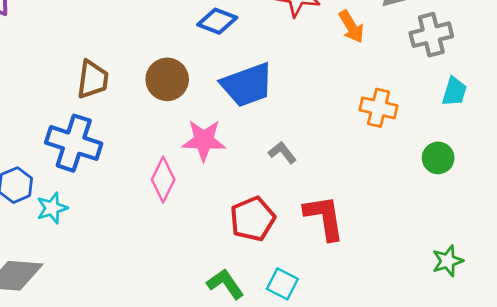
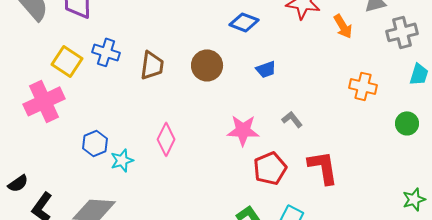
blue trapezoid: (247, 85) -> (266, 69), size x0.5
pink star: (204, 140) -> (243, 130), moved
blue cross: (74, 143) -> (106, 52), moved, size x0.7
pink diamond: (163, 180) -> (166, 139), moved

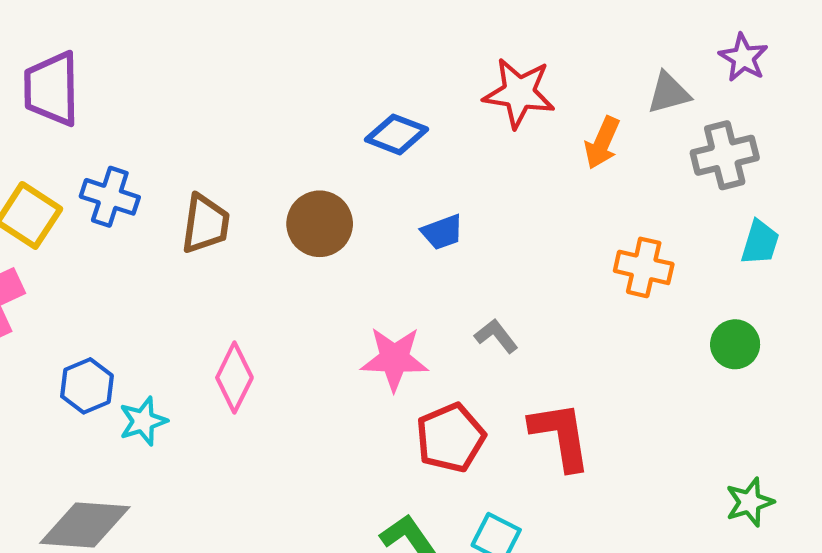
orange arrow: (343, 26) -> (602, 143), turned 55

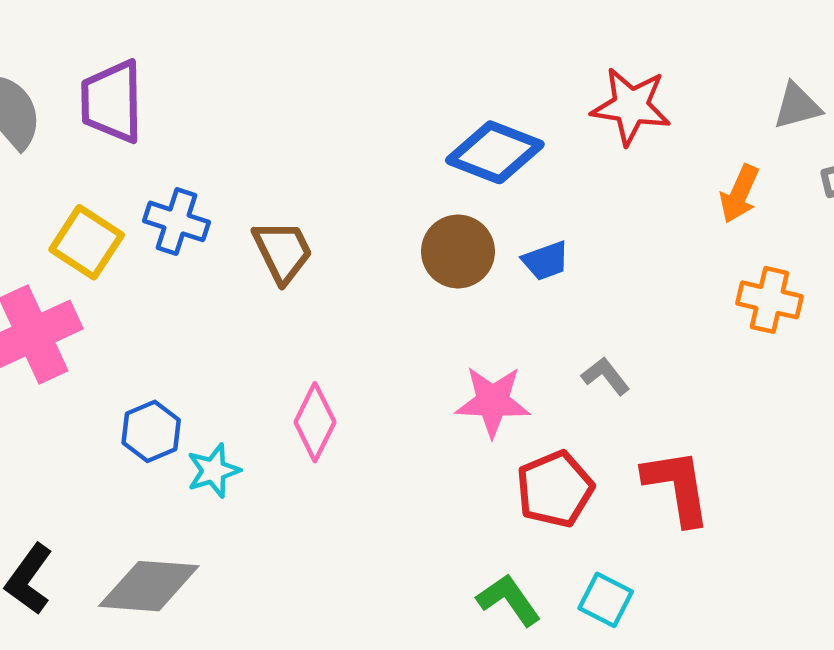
blue diamond: (396, 134) -> (495, 152), size x1.4
orange arrow: (602, 143) -> (739, 194), moved
brown trapezoid: (205, 224) -> (283, 251), turned -34
brown circle: (320, 224) -> (458, 251), moved

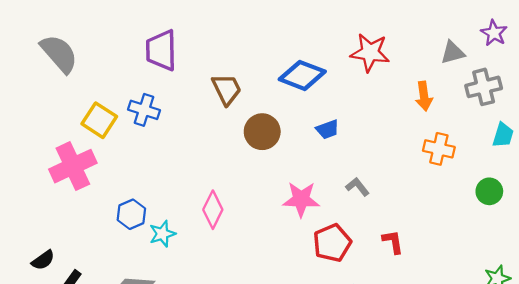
purple trapezoid: (112, 102) -> (161, 50), moved
orange arrow: (739, 194) -> (424, 96), turned -32
brown trapezoid: (283, 251) -> (227, 89), moved
brown circle: (458, 251) -> (262, 132), moved
red L-shape: (677, 487) -> (393, 242), size x0.6

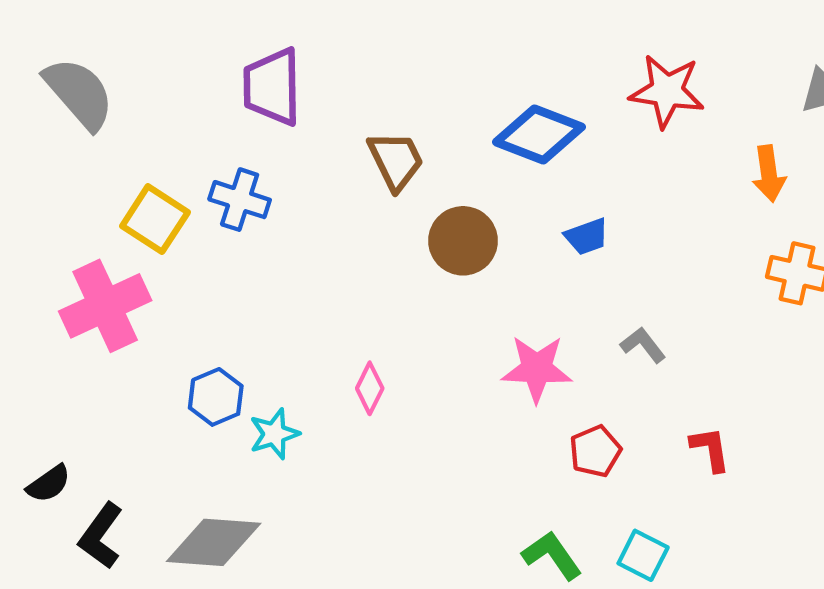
pink diamond: (213, 210) -> (370, 388), size x0.7
red pentagon: (332, 243) -> (595, 451), size x0.7

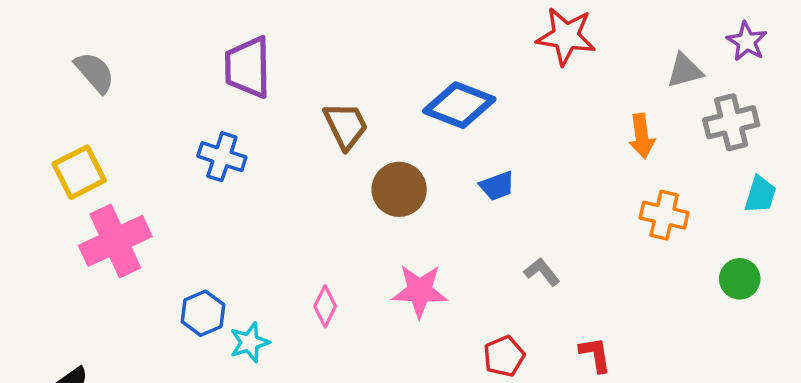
red star: (667, 91) -> (566, 36), moved
gray semicircle: (79, 93) -> (95, 72), size x0.7
yellow square: (155, 219) -> (79, 172), moved, turned 30
pink star: (537, 369) -> (420, 291), moved

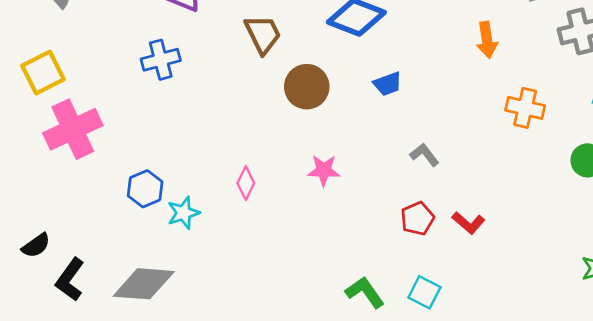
orange arrow: (642, 136) -> (487, 40), moved
blue cross: (222, 157) -> (161, 60), turned -33
pink star: (420, 291) -> (324, 170), size x0.7
red L-shape: (595, 354) -> (468, 223), turned 140
red pentagon: (504, 356) -> (417, 219), moved

